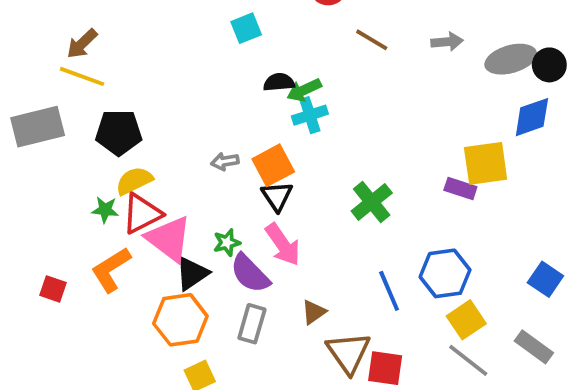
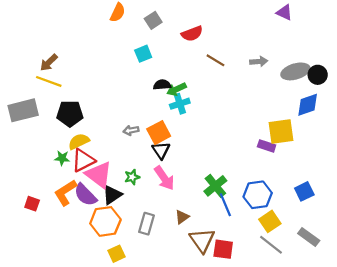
green cross: (372, 202) -> (215, 186), moved
purple semicircle: (250, 273) -> (85, 195), moved
blue square: (545, 279) -> (304, 191), moved, turned 30

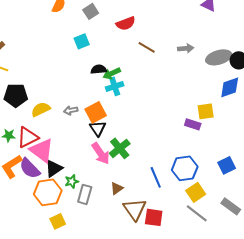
yellow square: (281, 131) -> (206, 111), size x0.7
yellow semicircle: (79, 141) -> (41, 109), moved
green star: (132, 177) -> (72, 181), moved
green cross: (215, 186) -> (120, 148), moved

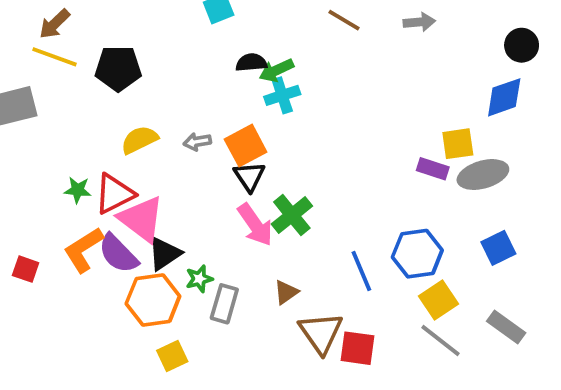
gray ellipse: (219, 57) -> (483, 175), moved
black pentagon: (16, 95) -> (118, 68), moved

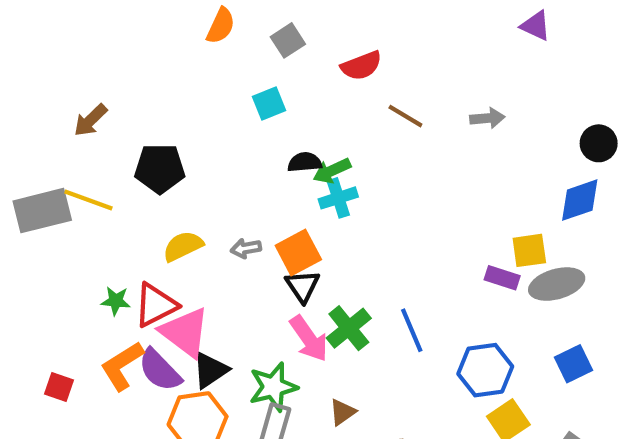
yellow line: (54, 57) -> (88, 200), moved
blue line: (361, 271) -> (412, 330), moved
green star: (199, 279) -> (273, 387), moved, size x1.6

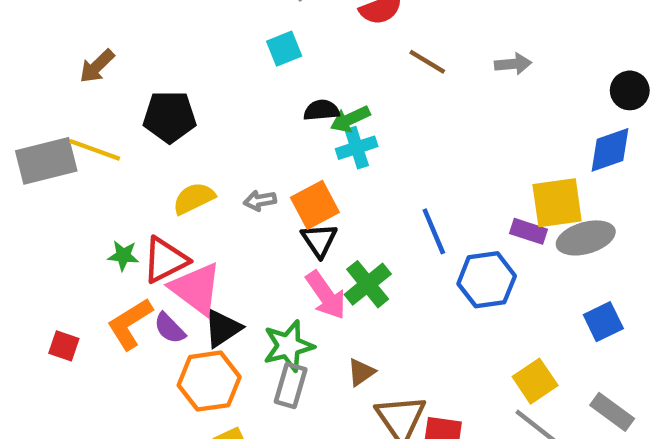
yellow square: (529, 250) -> (557, 203), size x1.4
blue line: (412, 330) -> (434, 231), moved
purple semicircle: (160, 370) -> (170, 328), size x0.7
blue hexagon: (485, 370) -> (487, 280), moved

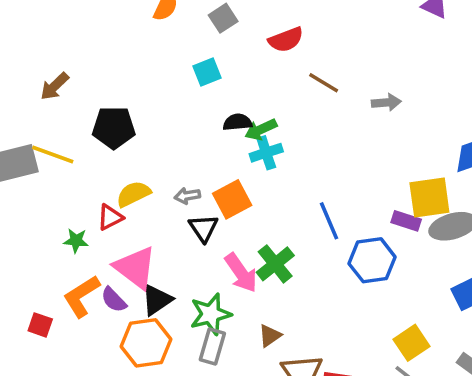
gray arrow: (513, 64) -> (386, 102), moved
black triangle: (319, 240) -> (203, 228), moved
red triangle: (165, 260) -> (110, 217), moved, size x0.7
red square: (64, 346) -> (40, 325), moved

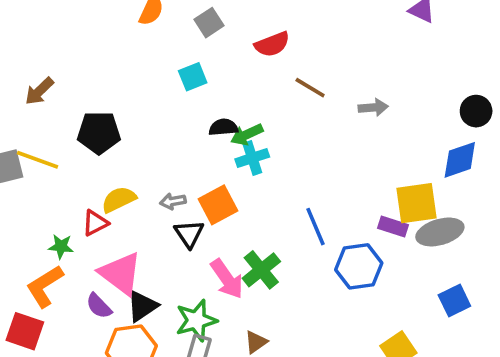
orange L-shape: (81, 296) -> (45, 286), moved
red square: (40, 325) -> (25, 331), size x1.5

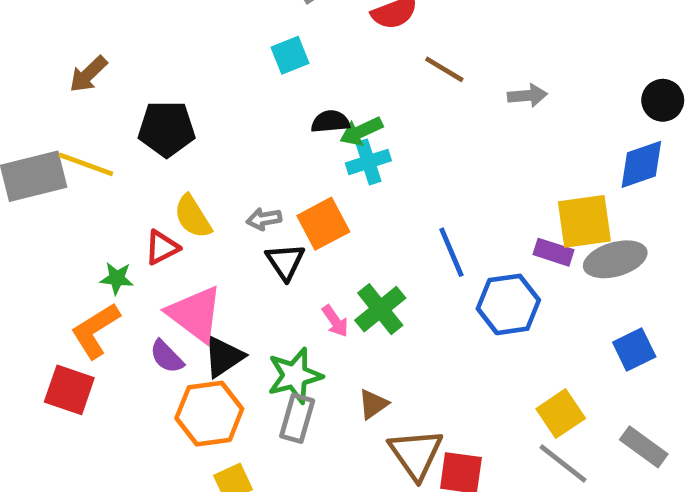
yellow semicircle: (119, 199) -> (193, 217), turned -96
pink arrow: (227, 279) -> (335, 321), size x0.6

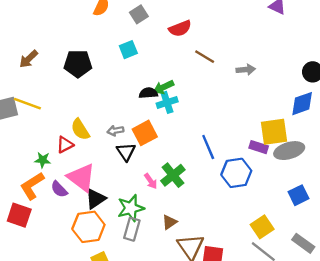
black semicircle: (330, 122) -> (148, 93), moved
black pentagon: (167, 129) -> (78, 64), moved
purple semicircle: (167, 357) -> (59, 189), moved

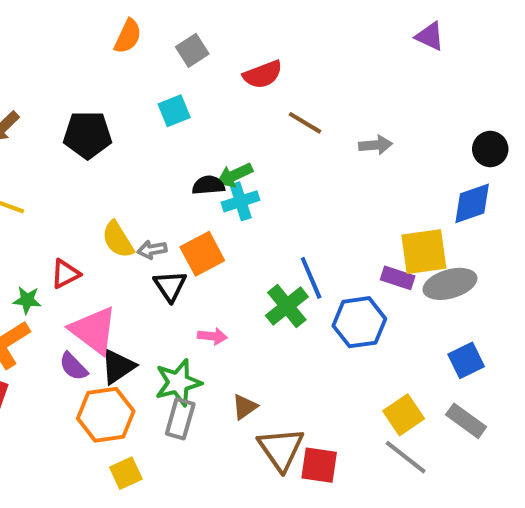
yellow semicircle: (80, 129) -> (118, 240), moved
green cross: (173, 175) -> (287, 306), moved
pink arrow: (151, 181) -> (212, 336), turned -49
purple semicircle: (59, 189) -> (73, 366), moved
gray rectangle: (303, 243) -> (466, 421), moved

